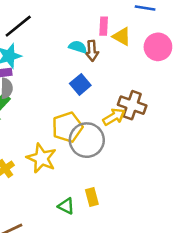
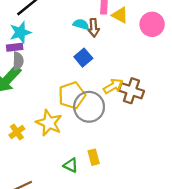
brown cross: (132, 105) -> (131, 91), moved

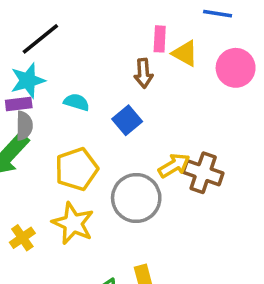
cyan semicircle: (81, 24) -> (77, 102), moved
yellow pentagon: (72, 95) -> (77, 169), moved

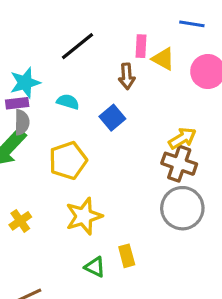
black line: (40, 39) -> (77, 46), moved
yellow arrow: (174, 165) -> (182, 138), moved
gray circle: (136, 198) -> (182, 208), moved
yellow star: (73, 223) -> (84, 216), moved, turned 30

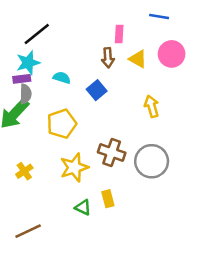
black line: (77, 46) -> (37, 34), moved
yellow triangle: (163, 59) -> (138, 59), moved
yellow arrow: (182, 138) -> (152, 106), turned -75
brown cross: (179, 164) -> (112, 153), moved

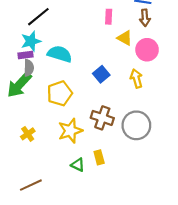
pink circle: (172, 54) -> (147, 50), moved
brown arrow: (108, 58) -> (145, 18), moved
cyan semicircle: (62, 78) -> (60, 54), size x1.6
blue square: (97, 90) -> (101, 74), moved

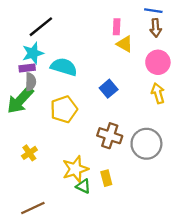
yellow triangle: (125, 38) -> (125, 44), moved
yellow arrow: (136, 78) -> (158, 93), moved
yellow star: (70, 131) -> (75, 169), moved

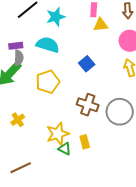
yellow triangle: (125, 44) -> (101, 25), turned -35
cyan star: (33, 53) -> (56, 17), moved

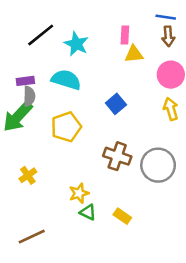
cyan star: (56, 17) -> (76, 44), turned -30
yellow star: (58, 134) -> (79, 193), size x0.7
yellow rectangle: (85, 142) -> (122, 216), moved, turned -40

